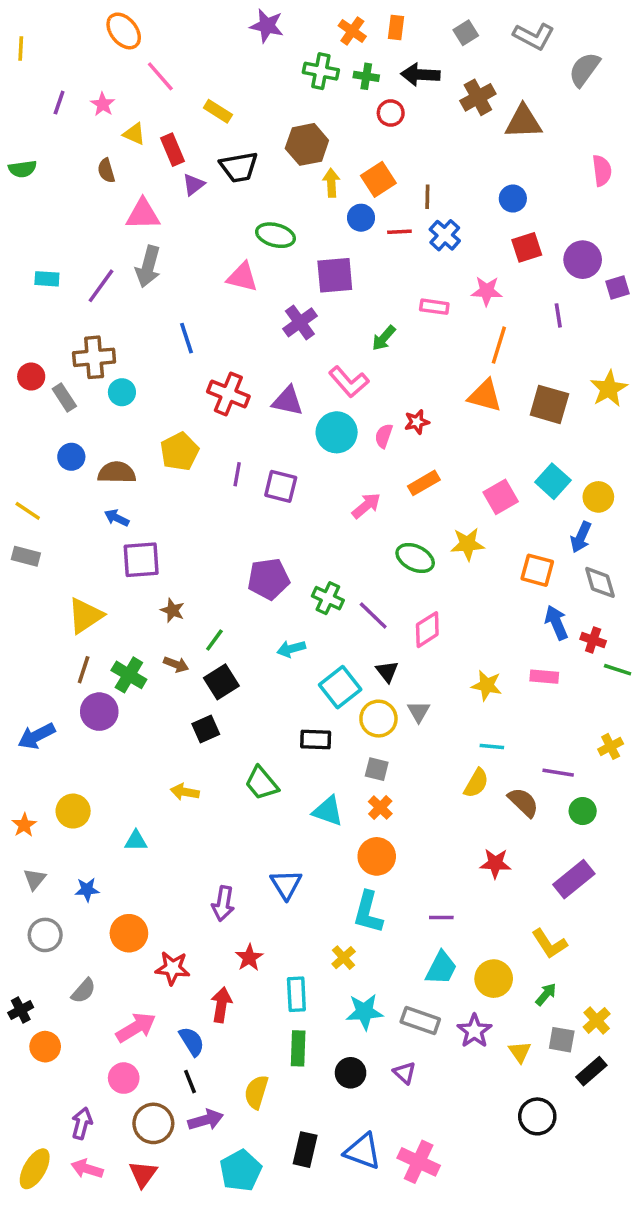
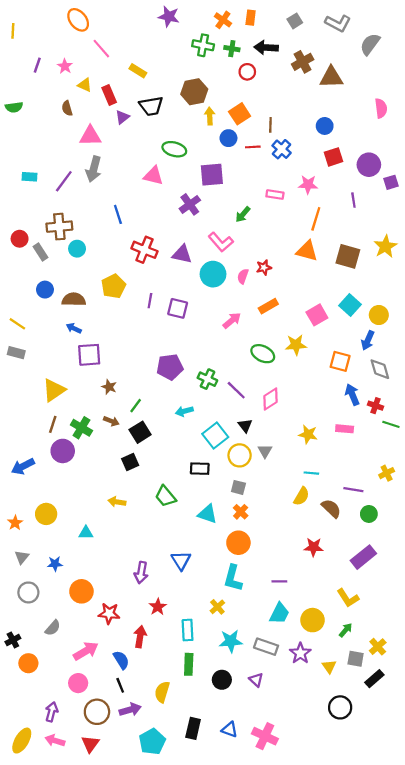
blue triangle: (363, 1151) -> (230, 730), size x0.7

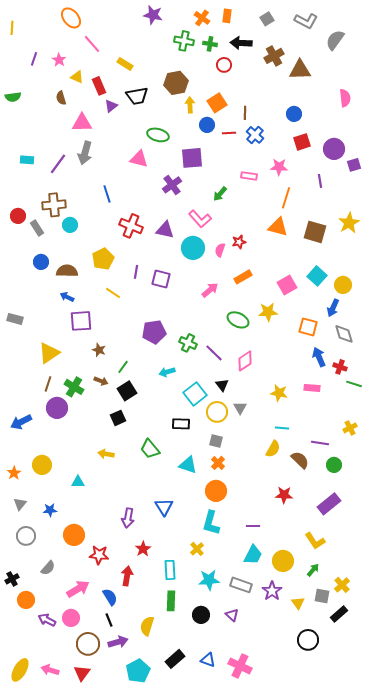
yellow line: (17, 324) -> (113, 293), moved
purple arrow: (52, 712) -> (47, 620), moved, turned -78
black rectangle: (193, 728) -> (175, 659), turned 36

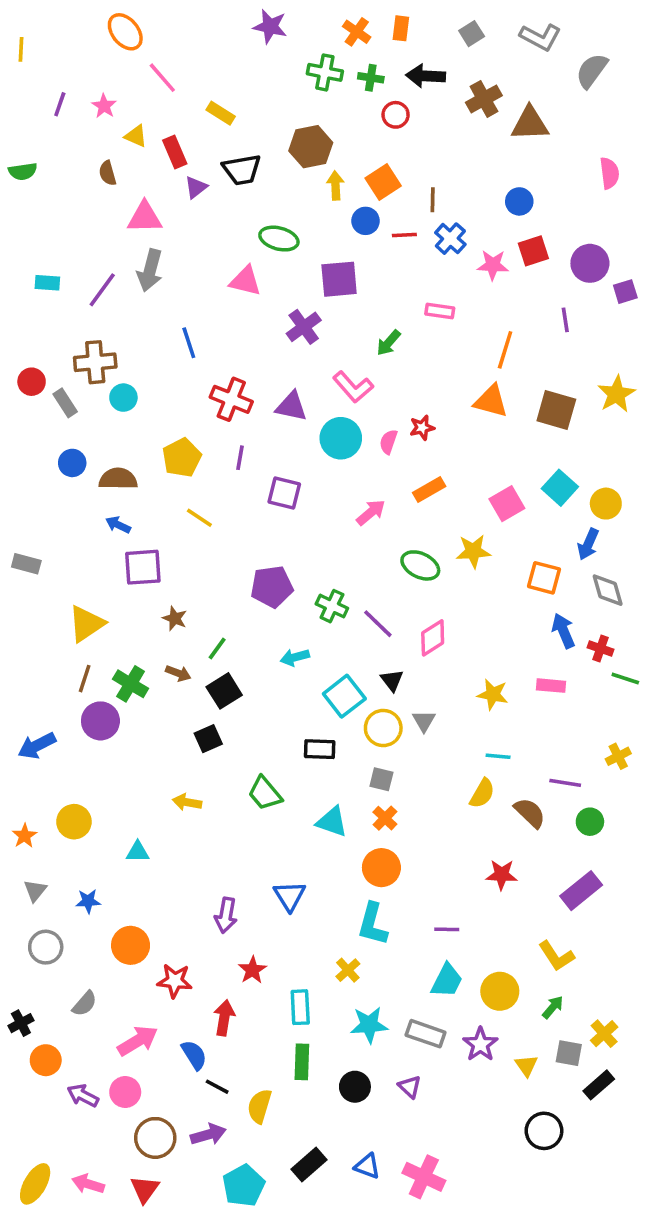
pink star: (279, 167) -> (493, 265), moved
purple line: (136, 272) -> (240, 458), moved
black line: (109, 620) -> (217, 1087), moved, turned -40

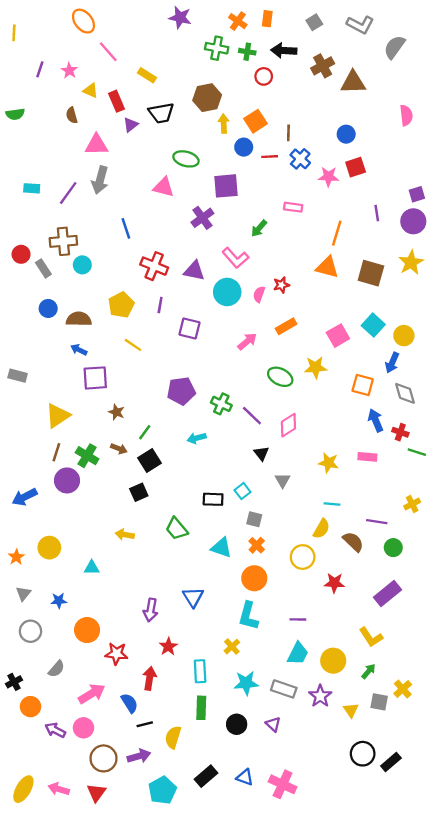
purple circle: (590, 263) -> (413, 221), moved
cyan square: (344, 696) -> (243, 491), moved, size x0.6
yellow circle: (383, 728) -> (303, 557), moved
black rectangle: (599, 1085) -> (391, 762), moved
black line: (217, 1087) -> (145, 724), turned -42

